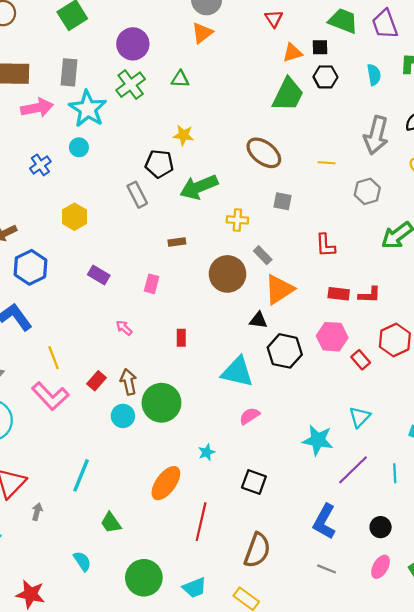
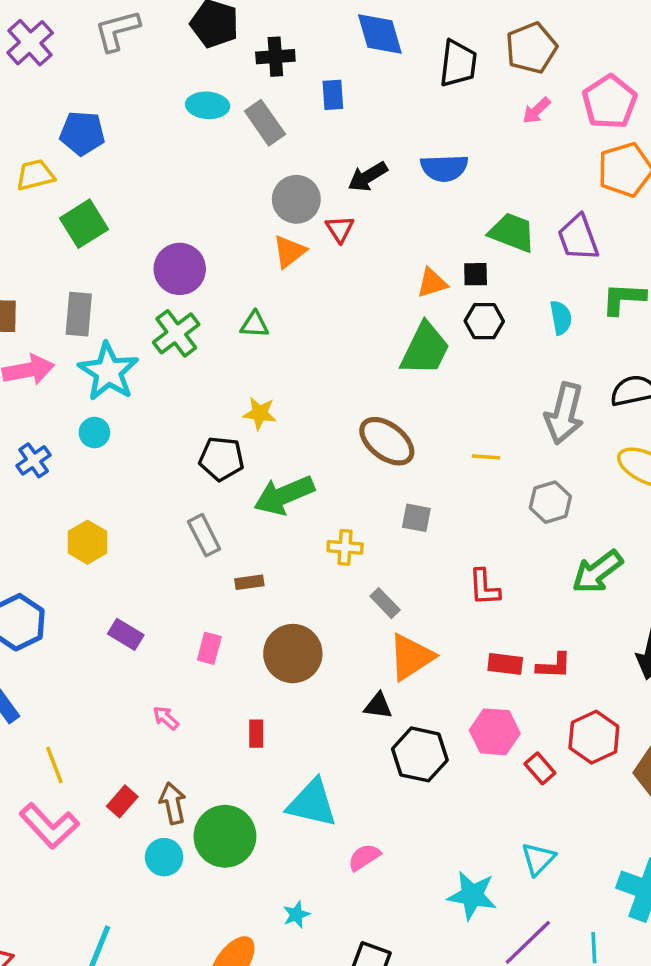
red triangle: (274, 19) -> (340, 229), moved
gray rectangle: (137, 195) -> (204, 535), moved
brown circle: (228, 274) -> (293, 654), moved
cyan triangle: (237, 372) -> (312, 803), moved

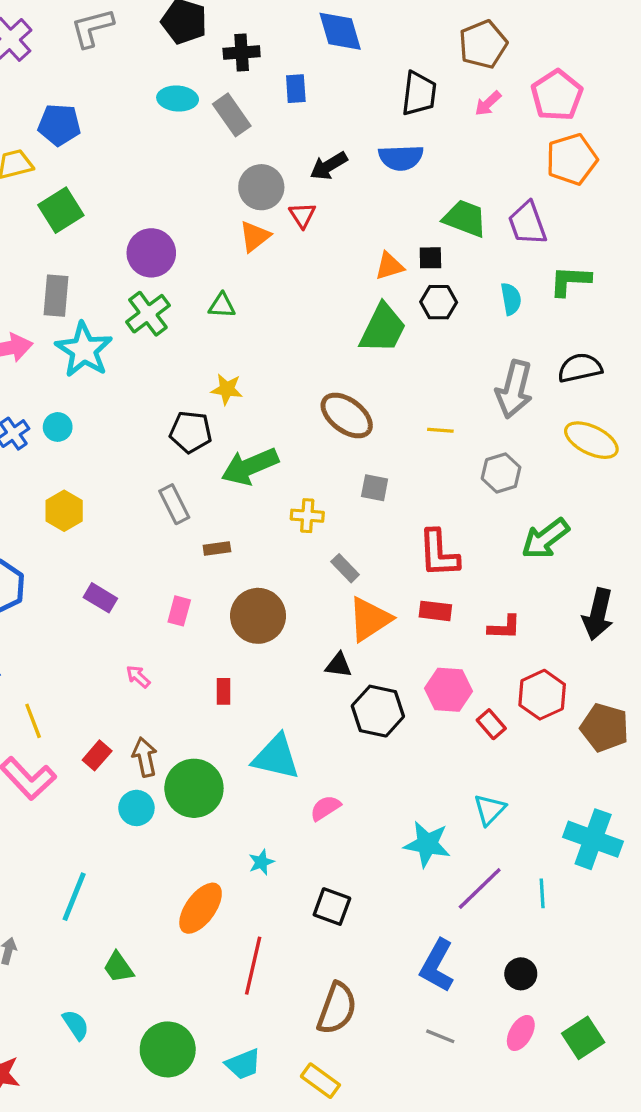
black trapezoid: (458, 64) -> (419, 94), moved
cyan circle: (94, 433) -> (58, 427), moved
red L-shape: (484, 587) -> (439, 553), size x1.4
red rectangle: (505, 664) -> (435, 611), moved

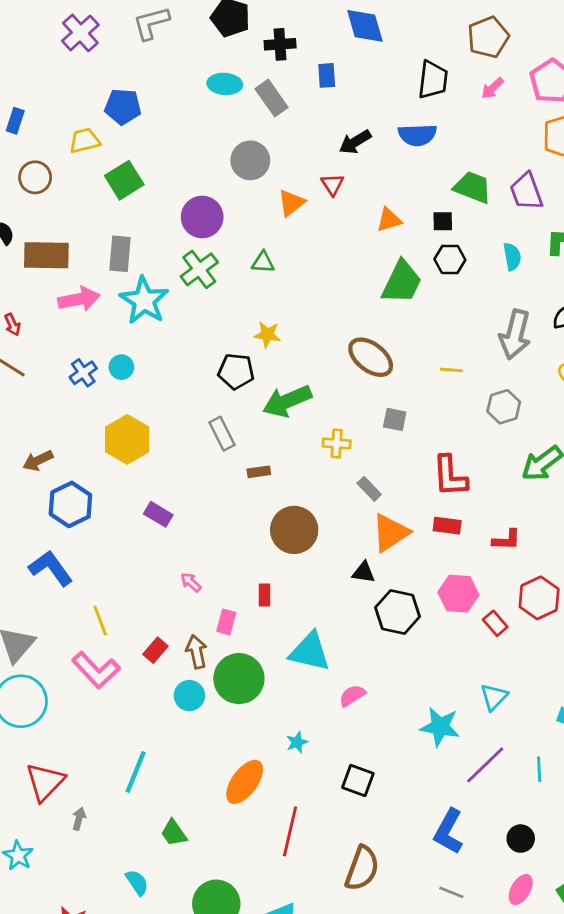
gray circle: (261, 187) -> (250, 160), moved
orange triangle: (389, 266) -> (389, 220), moved
yellow hexagon: (64, 511) -> (127, 439), size x1.4
pink rectangle: (179, 611) -> (226, 622), moved

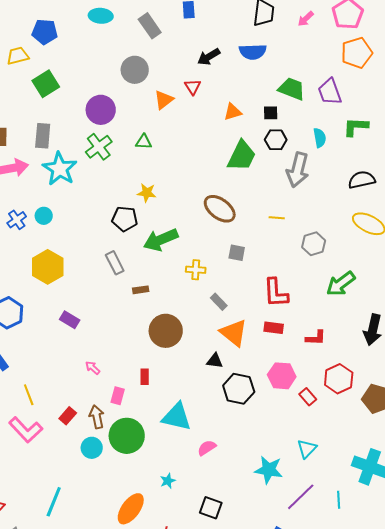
cyan ellipse: (225, 84) -> (101, 16), moved
gray arrow: (515, 335) -> (298, 170), moved
orange triangle: (390, 533) -> (234, 333), turned -48

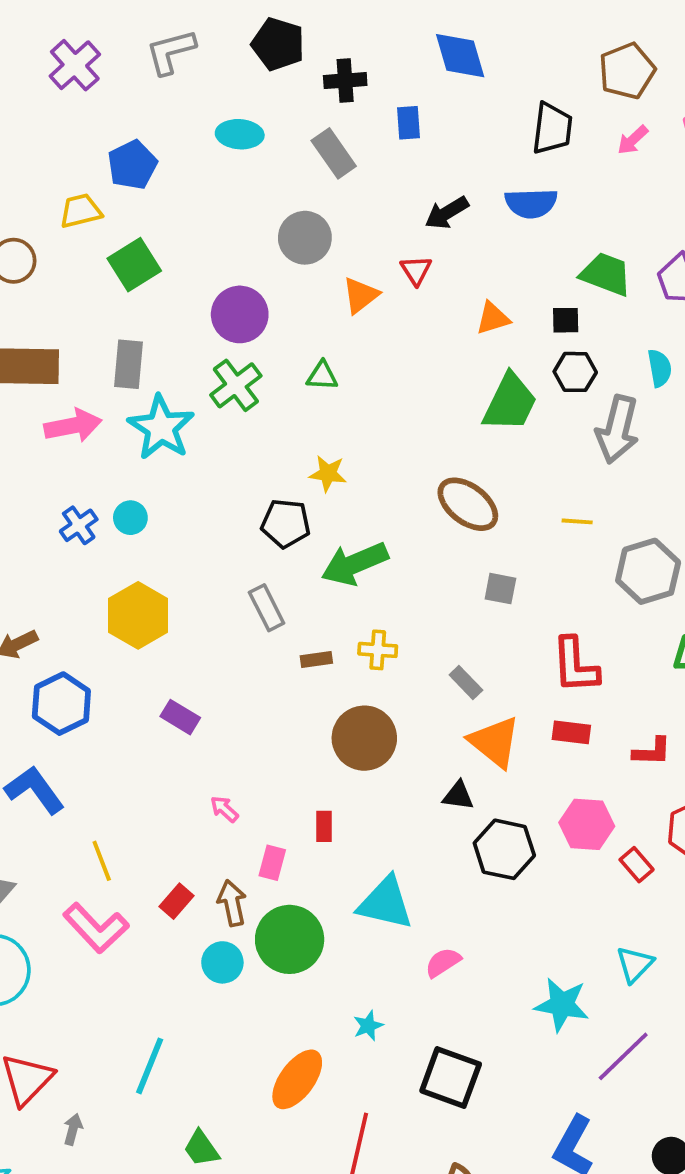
blue pentagon: (45, 32) -> (132, 165), turned -30
gray hexagon: (314, 244) -> (648, 571), size x1.4
yellow cross: (196, 270) -> (378, 650), moved
black square: (211, 508) -> (451, 1077), size x1.4

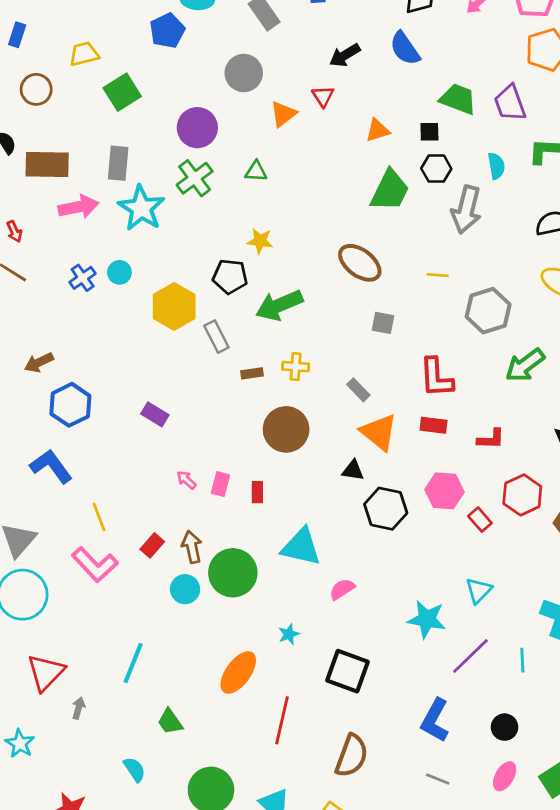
blue pentagon: (132, 165) -> (167, 31), moved
blue semicircle: (531, 203) -> (405, 48), turned 57
yellow hexagon: (138, 615) -> (174, 307), moved
pink rectangle: (272, 863) -> (221, 484), moved

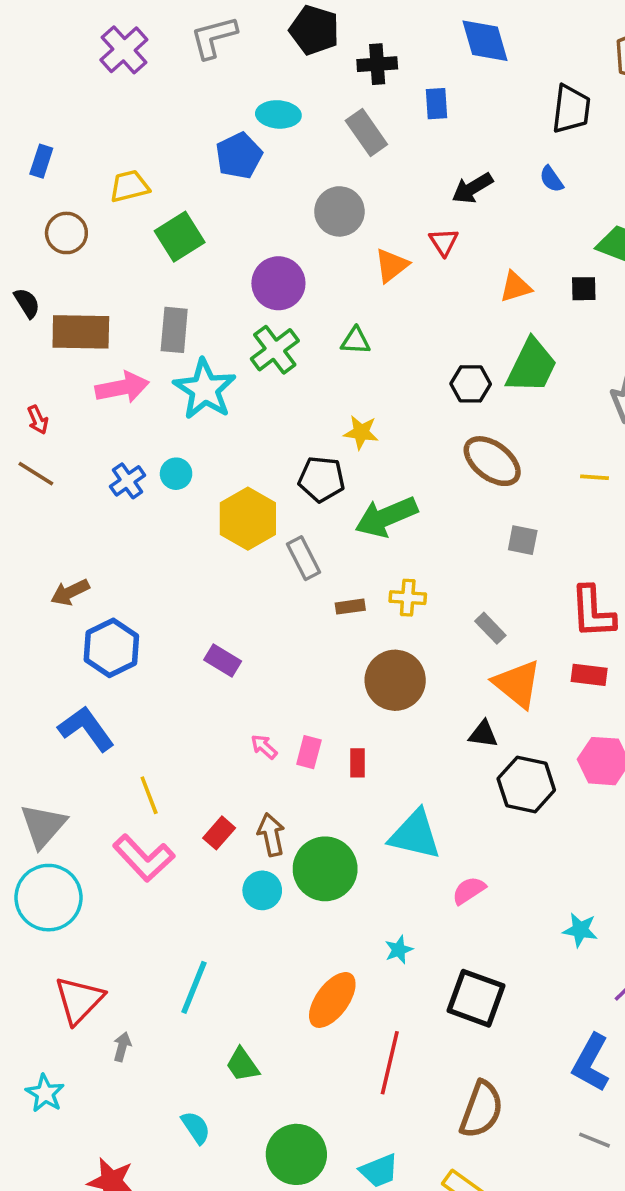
blue semicircle: (405, 48) -> (551, 179), size x0.6
black hexagon: (436, 169) -> (471, 384), moved
cyan star: (427, 619) -> (580, 930), size x0.7

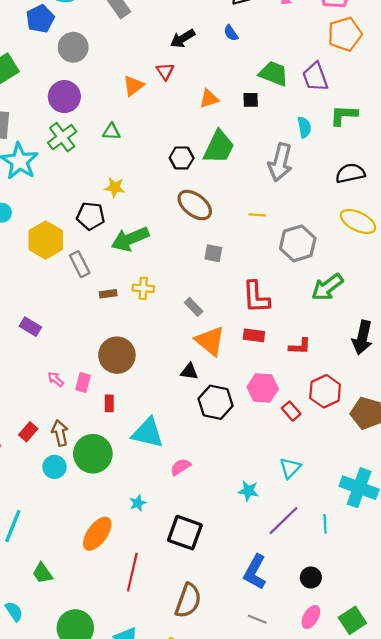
gray circle: (339, 211) -> (73, 47), moved
brown circle: (395, 680) -> (117, 355), moved
red rectangle: (357, 763) -> (109, 403), moved

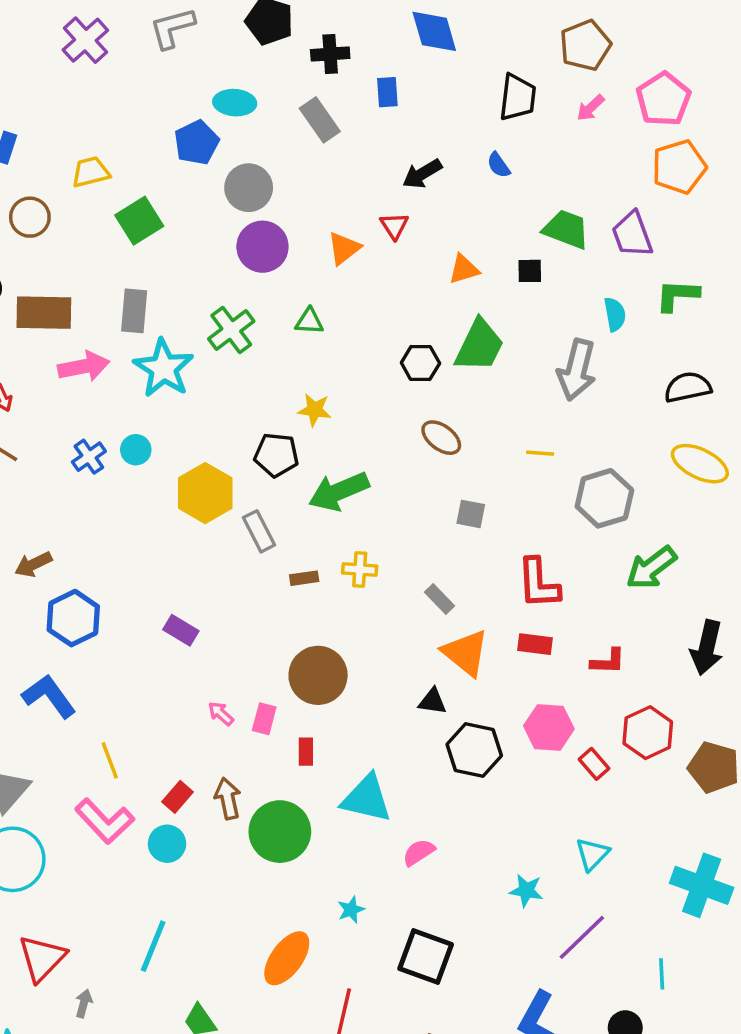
purple circle: (64, 97) -> (262, 247), moved
brown ellipse: (195, 205) -> (441, 438), size x0.7
cyan circle: (54, 467) -> (167, 844), moved
cyan line: (325, 524) -> (662, 974), moved

